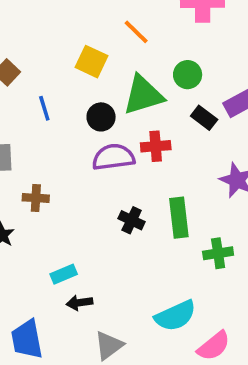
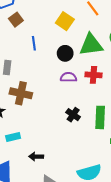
purple semicircle: (113, 157) -> (69, 77), size x0.7
brown cross: (36, 198) -> (21, 93), size x1.5
cyan rectangle: (64, 274) -> (13, 137), moved

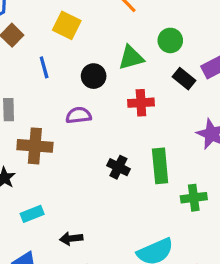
yellow square: (65, 21) -> (67, 25), moved
green triangle: (91, 45) -> (131, 58), size x0.7
purple semicircle: (69, 77) -> (79, 115), moved

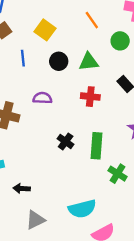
green circle: (170, 40) -> (120, 41), moved
black circle: (94, 76) -> (59, 61), moved
green cross: (194, 198) -> (118, 174), turned 30

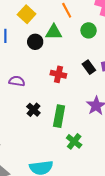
green triangle: (89, 62) -> (54, 32), moved
purple semicircle: (42, 98) -> (17, 81), moved

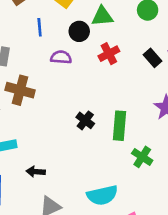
red cross: (58, 74) -> (109, 54), moved, turned -35
purple semicircle: (17, 81) -> (61, 57), moved

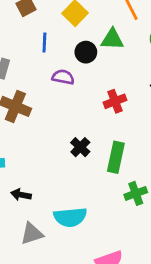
red cross: (109, 54) -> (115, 101), moved
green cross: (142, 157) -> (136, 193), turned 30
cyan semicircle: (102, 195) -> (70, 217), moved

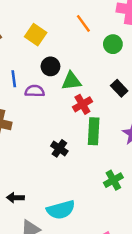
green triangle: (112, 39) -> (71, 81), moved
blue line: (44, 42) -> (14, 79), moved
green rectangle: (116, 157) -> (94, 131), moved

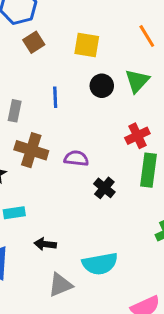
yellow square: (36, 35) -> (87, 45), turned -30
green triangle: (71, 81) -> (137, 81), moved, turned -45
purple semicircle: (35, 91) -> (76, 158), moved

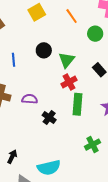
yellow square: (87, 45) -> (37, 12), moved, turned -36
green triangle: (137, 81) -> (67, 60), moved
black arrow: (45, 244) -> (12, 157), turned 112

